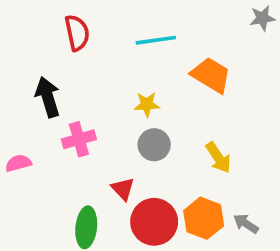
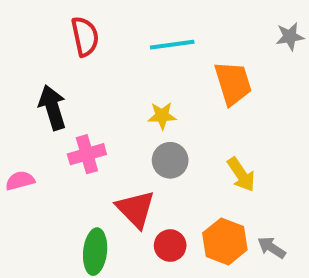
gray star: (262, 18) -> (290, 37), moved
orange trapezoid: (211, 75) -> (233, 83), turned 42
red triangle: (123, 189) -> (136, 209), size x1.5
red circle: (154, 222) -> (170, 246), size x0.6

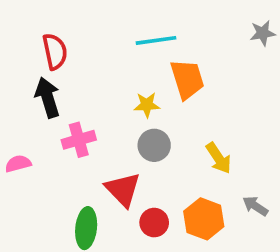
red semicircle: (85, 37) -> (55, 51), moved
orange trapezoid: (233, 83) -> (187, 79), moved
gray arrow: (272, 248) -> (255, 206), moved

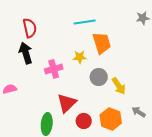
pink cross: (79, 140) -> (54, 69), moved
gray circle: (154, 145) -> (99, 77), moved
red triangle: (123, 189) -> (67, 103), turned 30

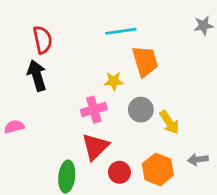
pink cross: (54, 69) -> (94, 110), moved
gray arrow: (139, 112) -> (198, 159), turned -40

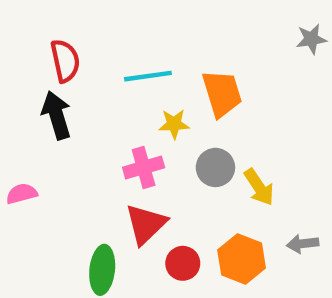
cyan line: (121, 31) -> (148, 76), moved

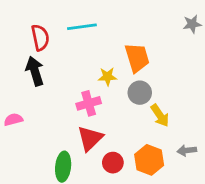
cyan line: (148, 76) -> (82, 27), moved
gray circle: (215, 167) -> (140, 93), moved

